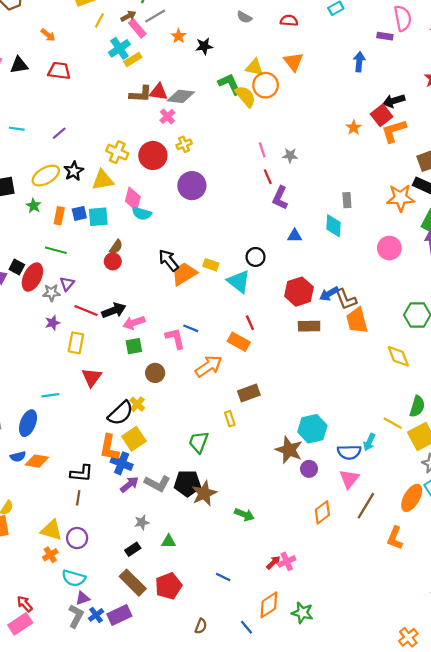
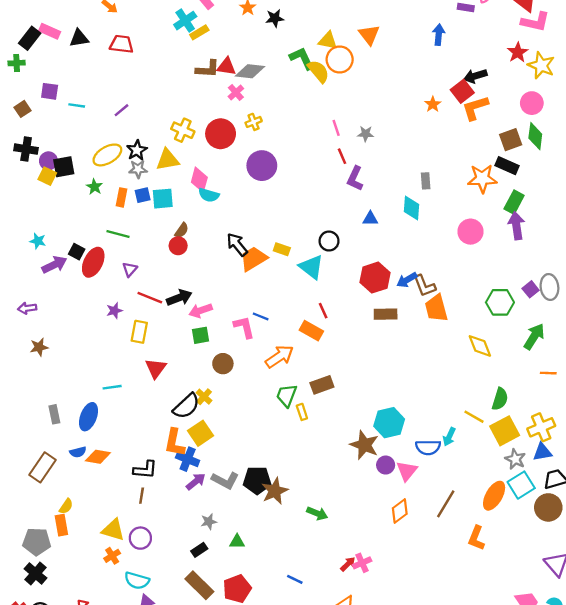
gray star: (51, 293) -> (138, 169), moved
green trapezoid: (199, 442) -> (287, 395), moved
pink triangle: (349, 479) -> (407, 471), moved

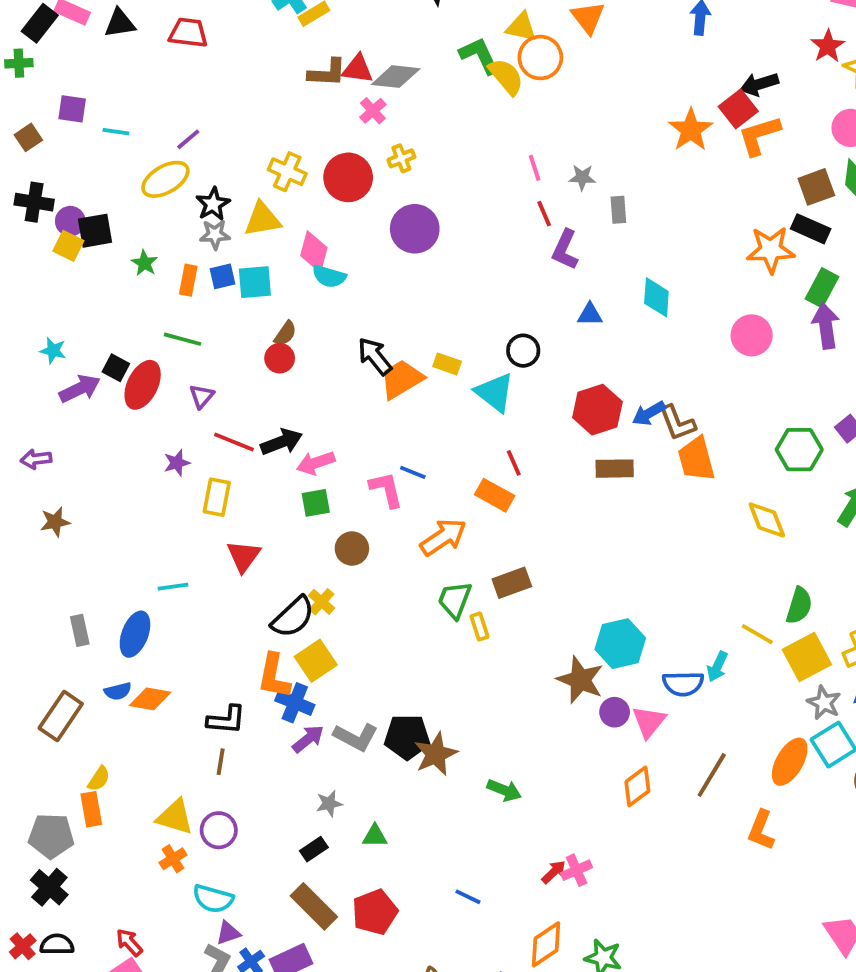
orange star: (433, 104) -> (691, 130), size x1.6
yellow ellipse: (107, 155) -> (165, 179), moved
gray rectangle: (426, 181) -> (618, 210), moved

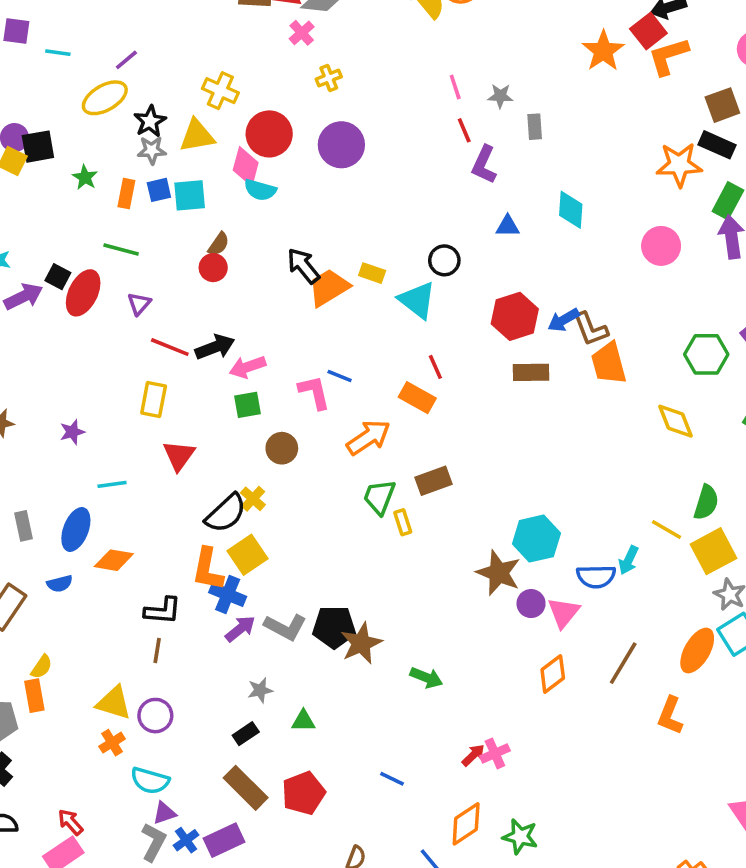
red circle: (348, 177) -> (269, 134), moved
purple star: (177, 463) -> (72, 432), moved
orange diamond: (150, 699) -> (114, 560), moved

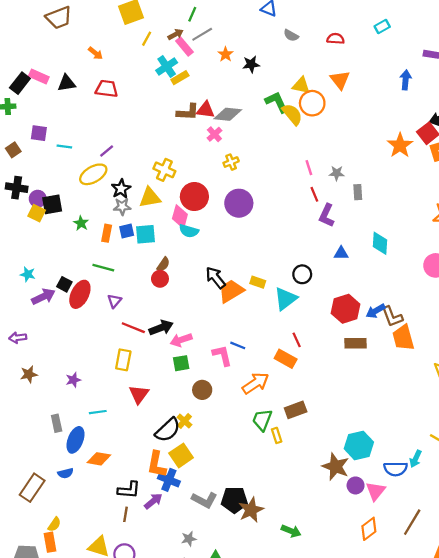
cyan triangle: (417, 300) -> (286, 299), turned 45
gray rectangle: (24, 526) -> (57, 423), moved
purple arrow: (240, 629) -> (153, 501), moved

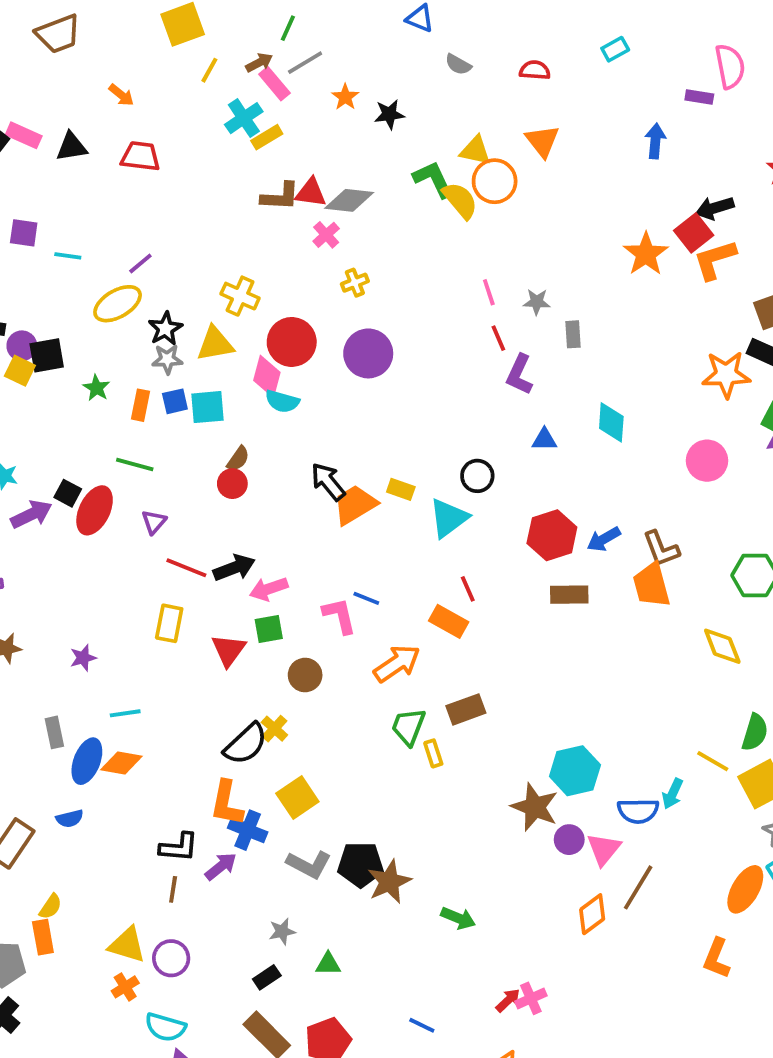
brown L-shape: (392, 317) -> (661, 549), moved
red triangle: (139, 394) -> (229, 650), moved
yellow square: (181, 455) -> (297, 797), moved
orange diamond: (99, 459) -> (121, 763), moved
brown line: (412, 522) -> (638, 887), moved

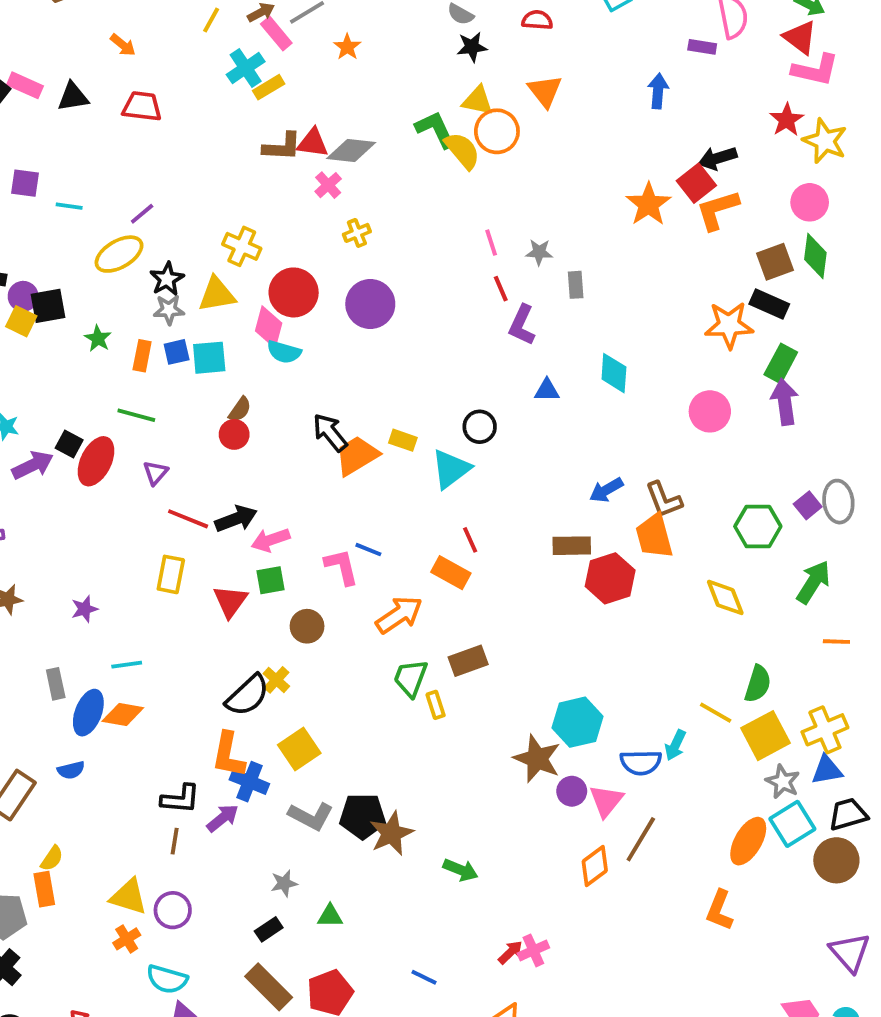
black star: (389, 114) -> (472, 47), moved
red hexagon: (552, 535) -> (610, 578), moved

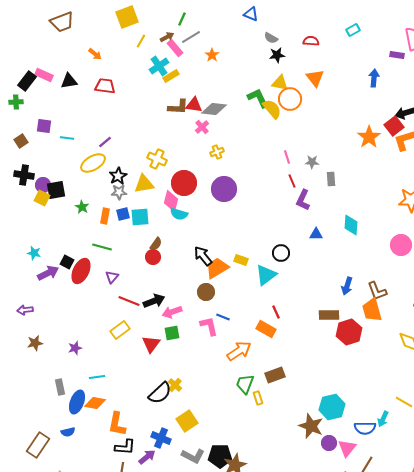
blue arrow: (606, 490) -> (347, 286), turned -42
yellow rectangle: (171, 574) -> (120, 330), turned 42
brown circle: (307, 626) -> (206, 292), moved
orange L-shape: (228, 755) -> (117, 424), moved

